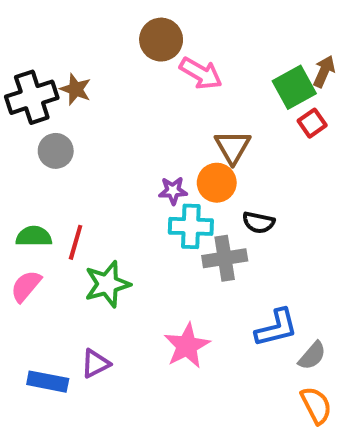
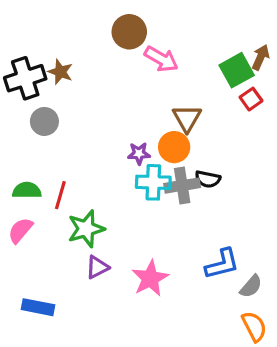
gray cross: (225, 258) -> (182, 186), moved
purple triangle: (95, 364) -> (97, 267), moved

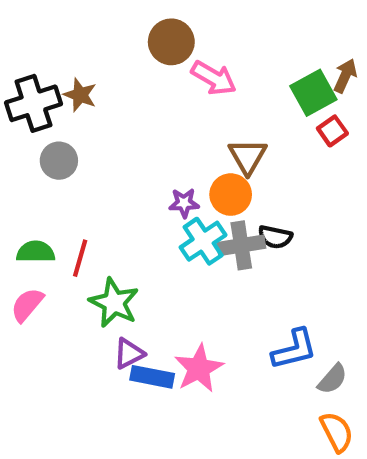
cyan cross: (153, 182) -> (203, 241), turned -36
green star: (86, 229) -> (114, 303), turned -30
blue rectangle: (38, 307) -> (152, 377), moved

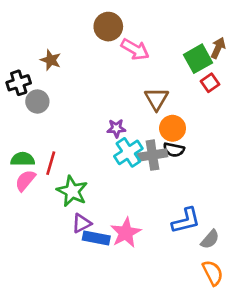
black cross: (33, 103) -> (19, 83), moved, size x0.7
orange circle: (231, 195) -> (173, 128), moved
pink semicircle: (27, 305) -> (25, 180), moved

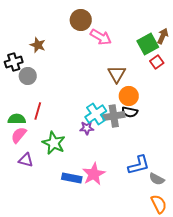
purple star: (116, 128) -> (87, 128), moved
red line: (51, 163) -> (38, 111), moved
purple triangle: (82, 223) -> (26, 160), moved, turned 42
gray semicircle: (210, 239) -> (157, 179), turned 77

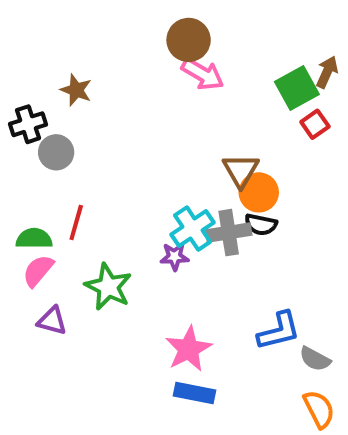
brown circle: (81, 20) -> (189, 40), moved
brown triangle: (117, 74) -> (241, 170), moved
blue rectangle: (72, 178) -> (195, 393), moved

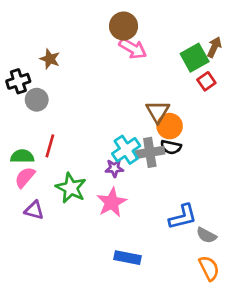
pink star: (189, 349) -> (112, 202), moved

